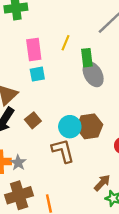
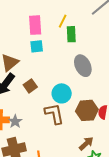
green rectangle: (87, 58) -> (71, 34), moved
gray ellipse: (93, 74) -> (83, 66), moved
brown hexagon: (90, 126) -> (87, 110), moved

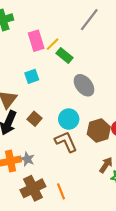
yellow line: (63, 21) -> (53, 44), turned 32
pink rectangle: (35, 25) -> (36, 41), moved
green rectangle: (71, 34) -> (65, 55), turned -35

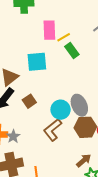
cyan square: (32, 76) -> (37, 62), size x1.5
gray ellipse: (84, 85) -> (79, 105), moved
brown L-shape: (66, 142) -> (53, 130), turned -120

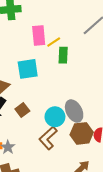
green rectangle: (72, 50) -> (63, 55), turned 42

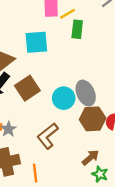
brown square: (22, 110) -> (27, 88), size x1.5
brown L-shape: (48, 138) -> (48, 136), moved

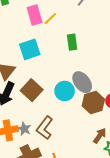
green rectangle: (77, 29) -> (72, 42), moved
brown L-shape: (48, 136) -> (45, 128), moved

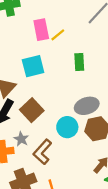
gray ellipse: (82, 82) -> (87, 106), turned -75
cyan circle: (65, 91) -> (67, 127), moved
gray star: (24, 129) -> (21, 139), moved

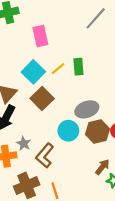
yellow line: (58, 35) -> (58, 69), moved
cyan square: (33, 66) -> (33, 72), turned -30
brown square: (32, 110) -> (42, 98), moved

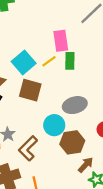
pink rectangle: (40, 36) -> (61, 41), moved
brown square: (42, 98) -> (30, 90), turned -35
brown hexagon: (98, 132) -> (72, 142), moved

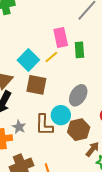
green rectangle: (70, 61) -> (79, 50), moved
gray ellipse: (75, 105) -> (78, 95), turned -40
brown L-shape: (28, 148) -> (44, 125), moved, turned -40

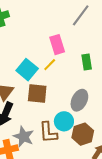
green rectangle: (79, 50) -> (87, 62), moved
gray star: (19, 127) -> (24, 137), size x1.5

